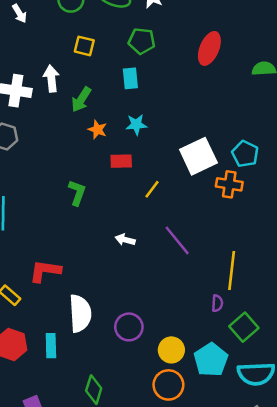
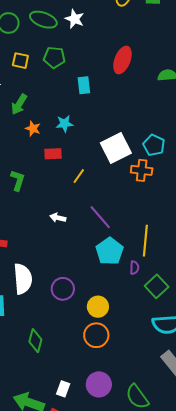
green pentagon: (142, 41) -> (54, 57), moved
cyan rectangle: (130, 78) -> (84, 85), moved
cyan pentagon: (211, 360) -> (110, 251), moved

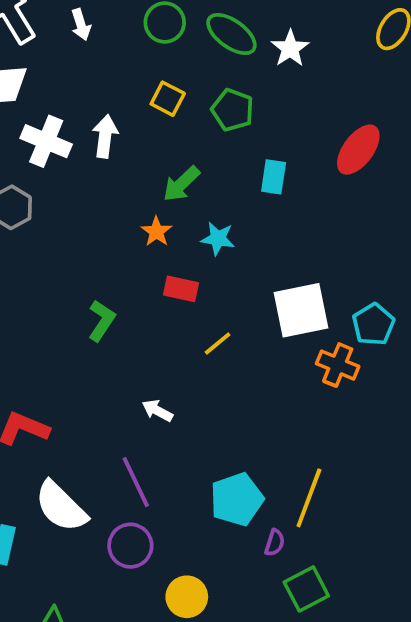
green arrow: (19, 104) -> (181, 184), moved
purple line: (100, 217) -> (136, 482), moved
white semicircle: (23, 279) -> (61, 507), turned 124

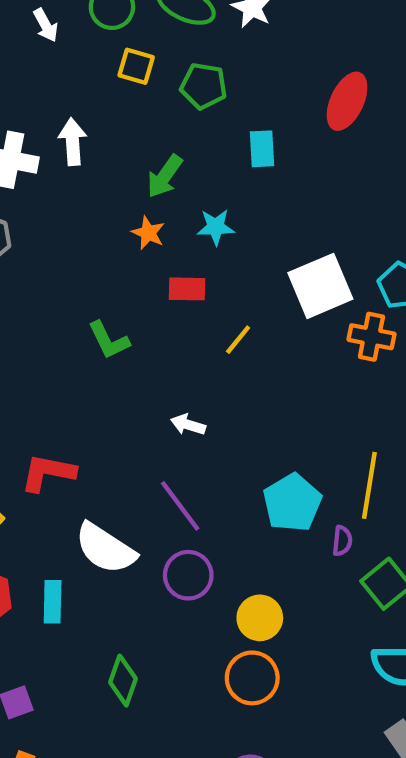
white arrow: (81, 25) -> (46, 25), moved
yellow square: (168, 99) -> (136, 66), moved
green L-shape: (102, 321) -> (109, 340), turned 132

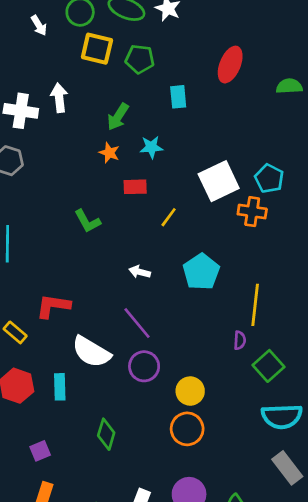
yellow square: (136, 66) -> (97, 49), size x1.4
cyan pentagon: (292, 503) -> (201, 272), moved

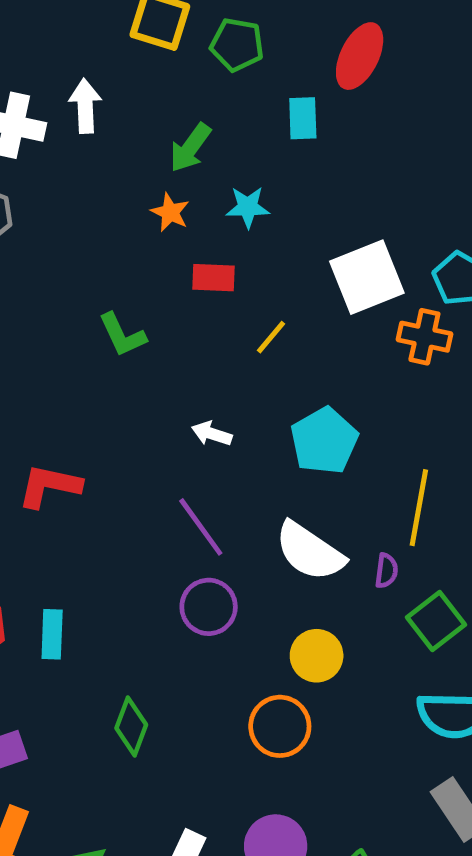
red ellipse: (230, 65) -> (360, 56), moved
white semicircle: (91, 352) -> (310, 551), moved
yellow circle: (190, 391) -> (317, 656), moved

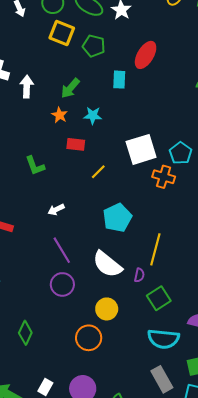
white arrow: (85, 106) -> (27, 87), moved
white arrow: (212, 434) -> (56, 210), moved, turned -49

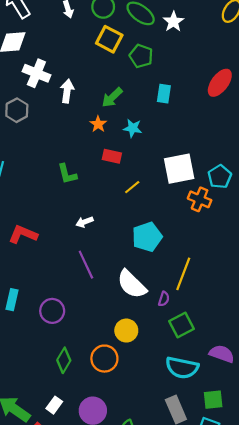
red ellipse: (146, 55) -> (220, 83), moved
purple circle: (62, 284) -> (52, 311), moved
green diamond: (25, 333) -> (64, 360), moved

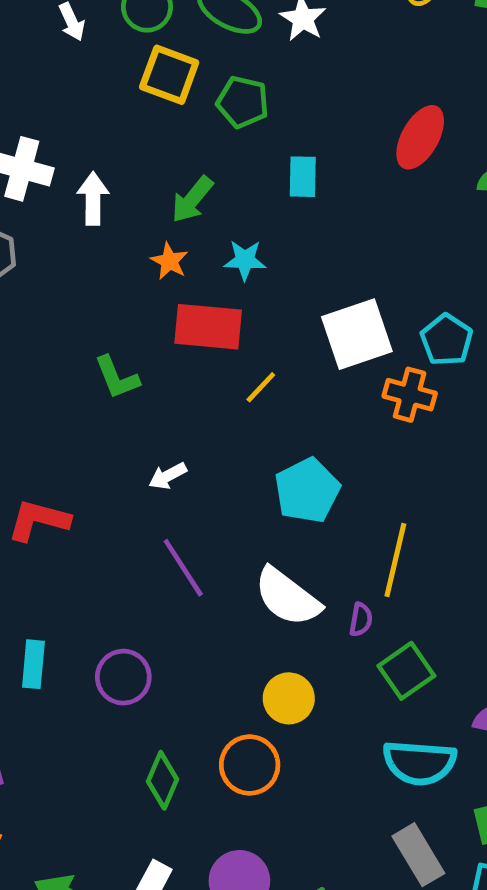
red rectangle: (112, 156) -> (208, 327), size x1.6

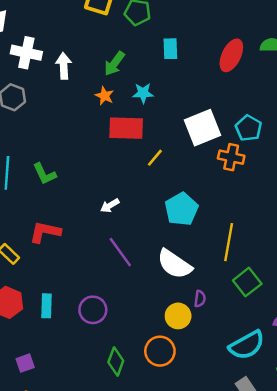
red ellipse: (420, 137) -> (231, 55), moved
green L-shape: (117, 378) -> (45, 174), moved
purple semicircle: (361, 620) -> (200, 299), moved
green square: (406, 671) -> (247, 282), moved
cyan semicircle: (419, 763) -> (247, 345), turned -30

